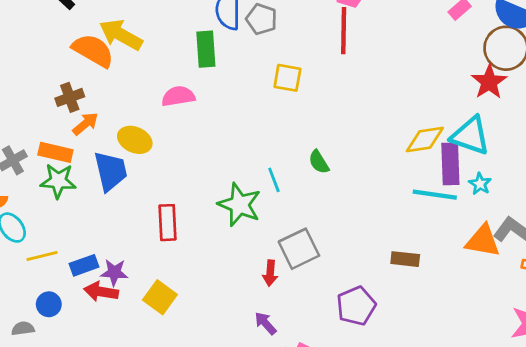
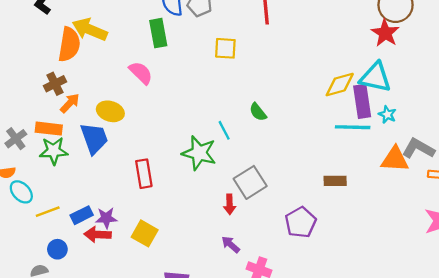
orange semicircle: (93, 51) -> (69, 44), turned 76
pink semicircle: (178, 96) -> (141, 73), turned 60

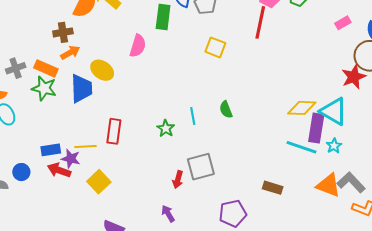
pink semicircle: (141, 73) -> (138, 46), turned 45
green star: (199, 153) -> (166, 128), size x0.6
yellow line: (48, 212) -> (85, 147), moved

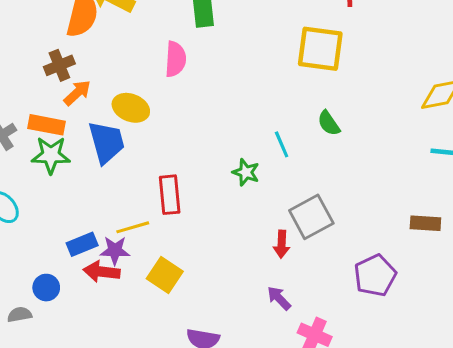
yellow square: (215, 47) -> (320, 49), moved, size x1.5

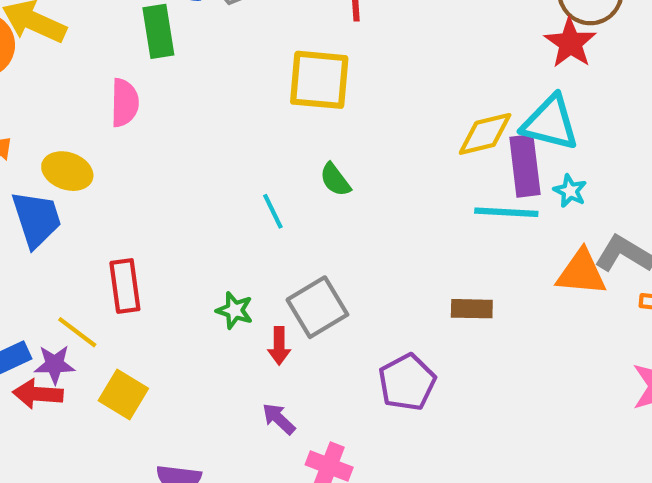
green star: (246, 172) -> (235, 310), moved
yellow line: (133, 227) -> (77, 332), turned 56

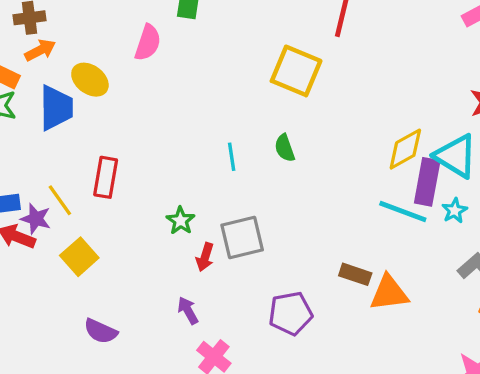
yellow diamond: (485, 134) -> (405, 149), turned -33
orange triangle: (581, 273) -> (389, 293), moved, turned -30

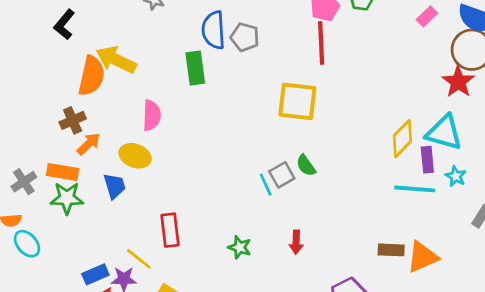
pink semicircle: (148, 43) -> (152, 115), moved
blue trapezoid: (56, 108) -> (115, 186), size x0.7
purple rectangle: (427, 182) -> (427, 160), size x0.7
gray square: (242, 237) -> (282, 175), moved, size x0.7
red arrow: (205, 257) -> (296, 242), moved

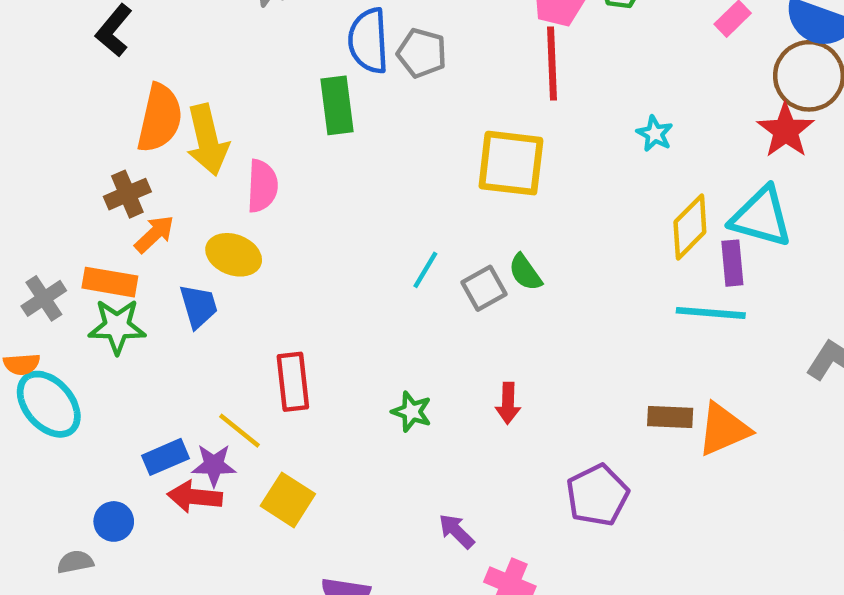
yellow arrow: (116, 60) -> (207, 140), moved, turned -129
cyan star: (456, 176) -> (655, 134), moved
cyan line: (266, 185) -> (425, 270), moved, turned 55
cyan ellipse: (27, 244) -> (49, 404), size x1.4

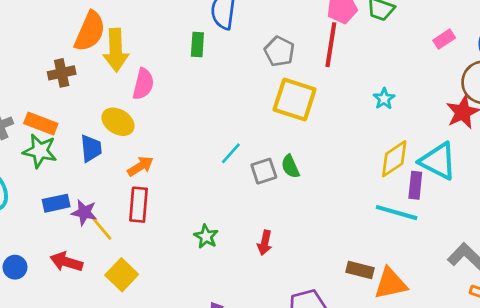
gray pentagon: (422, 53) -> (279, 51), moved
green rectangle: (337, 105) -> (197, 44), size x0.7
orange arrow: (154, 234) -> (140, 166), moved
blue rectangle: (165, 457) -> (56, 203), moved
purple star: (214, 465) -> (84, 212), moved

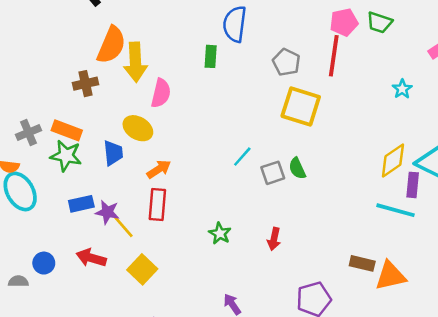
cyan star: (384, 99) -> (402, 89), moved

